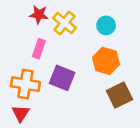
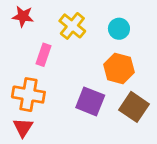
red star: (39, 14) -> (23, 16), moved
purple square: (62, 78) -> (90, 101), moved
brown square: (119, 95) -> (134, 107), turned -30

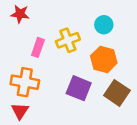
yellow cross: (72, 26) -> (68, 40), moved, turned 30

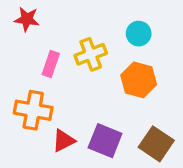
purple square: (79, 88) -> (105, 141), moved
brown square: (117, 93) -> (156, 144), moved
red triangle: (20, 111) -> (64, 141), moved, turned 30

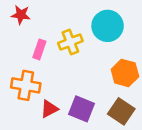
cyan circle: (139, 34) -> (108, 26), size x1.6
orange hexagon: (139, 80) -> (125, 73), moved

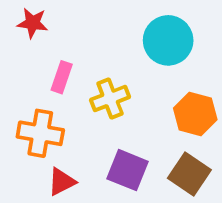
yellow cross: (70, 42) -> (110, 98), moved
red triangle: (49, 109) -> (62, 182), moved

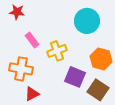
pink rectangle: (62, 77) -> (32, 40), turned -56
purple square: (127, 170) -> (75, 77), moved

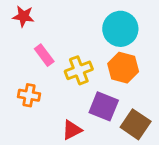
orange hexagon: (101, 59) -> (123, 68), moved
orange cross: (21, 69) -> (29, 95), size x0.7
red triangle: (32, 94) -> (72, 130), moved

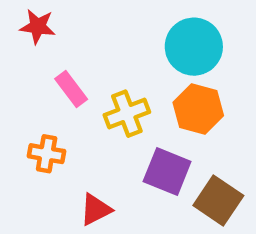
red triangle: (72, 130) -> (96, 209), moved

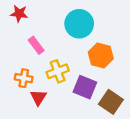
cyan circle: (194, 47) -> (79, 24), moved
yellow cross: (127, 114) -> (58, 71), moved
red triangle: (96, 209) -> (38, 97), moved, turned -30

